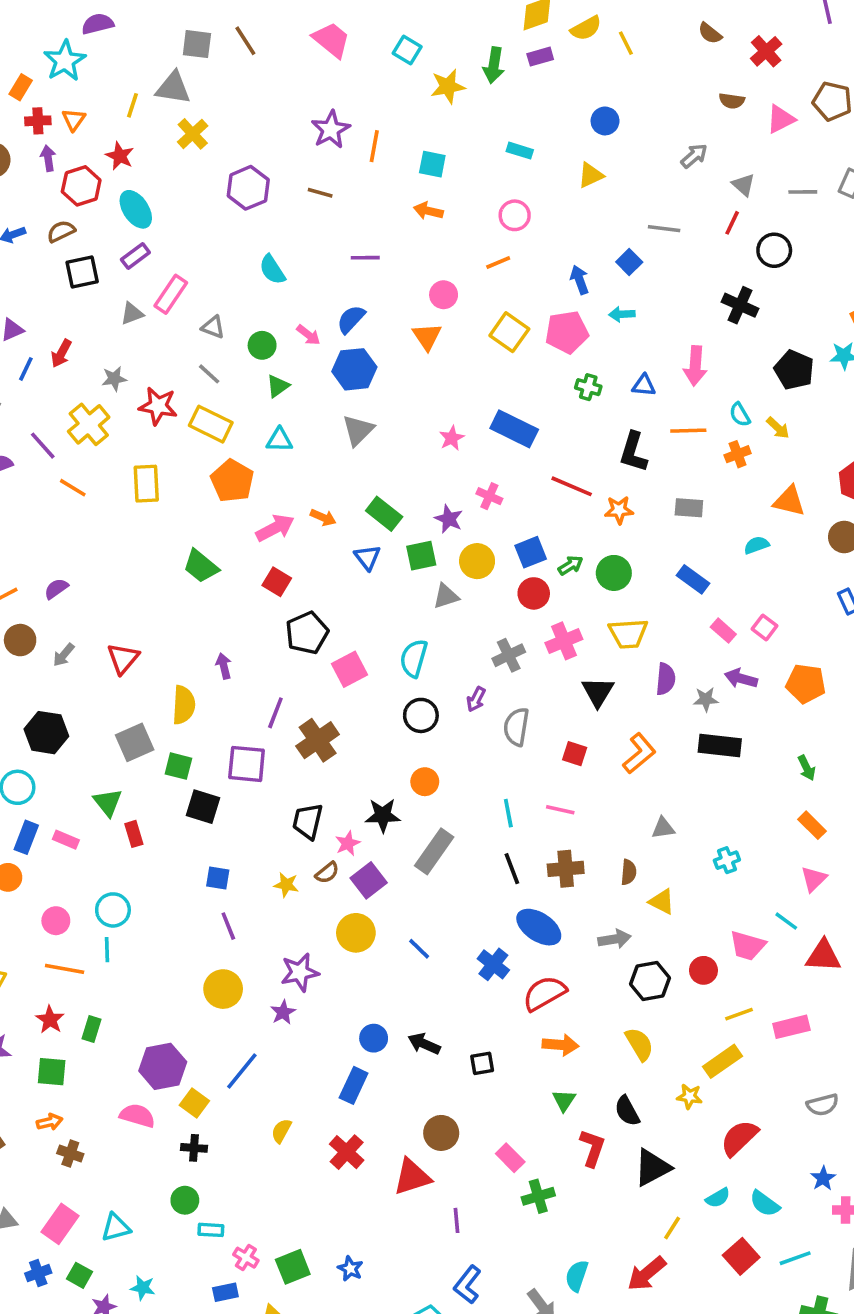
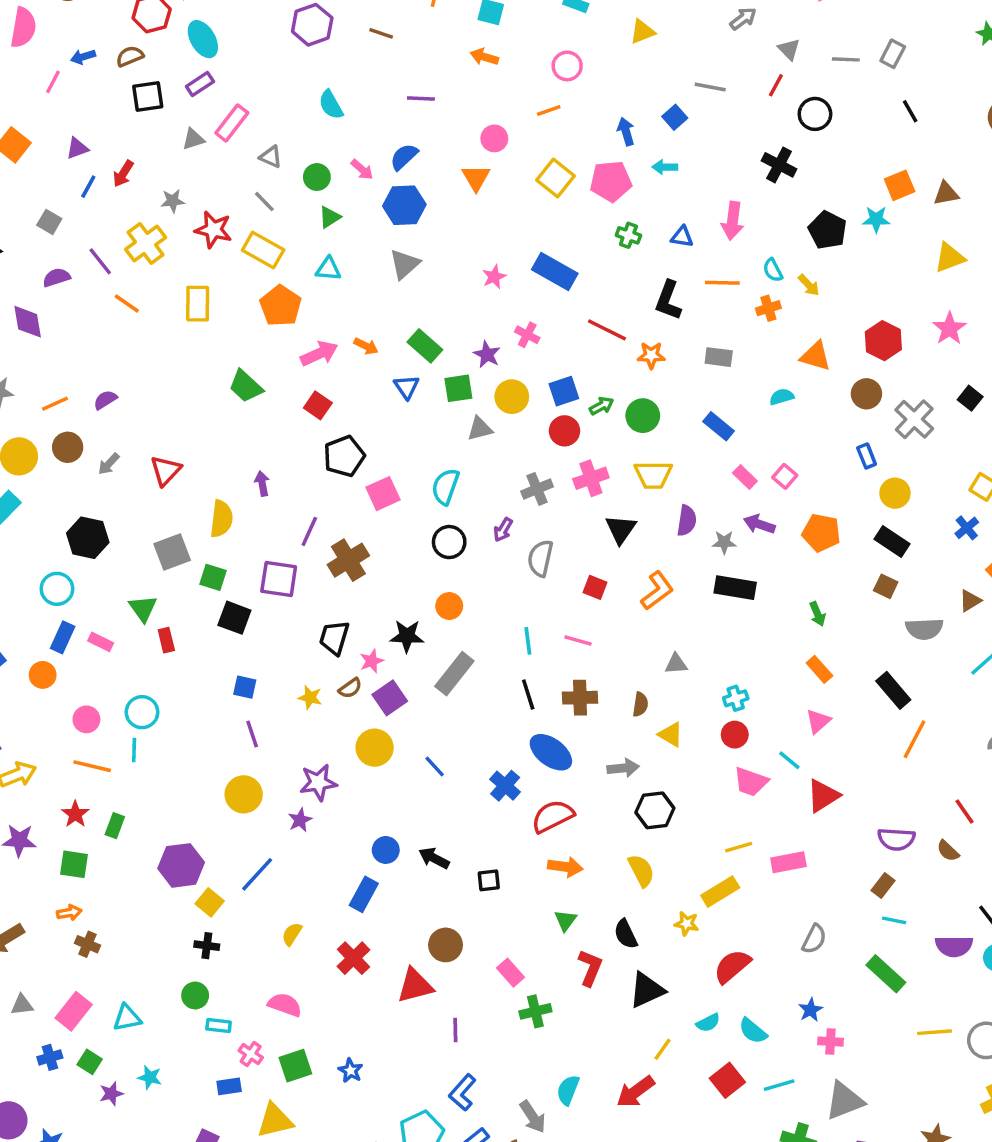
red triangle: (823, 956) -> (823, 796), turned -39
red circle: (703, 970) -> (735, 735), moved
gray semicircle: (823, 1105) -> (814, 939), turned -52
pink semicircle: (137, 1116) -> (285, 1005), moved

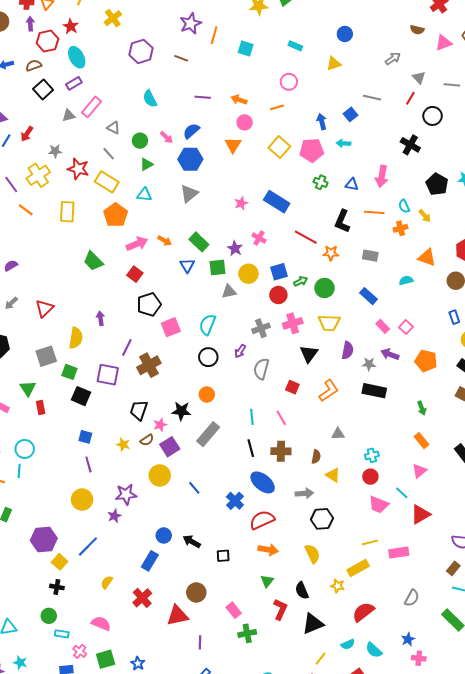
orange arrow: (484, 57) -> (239, 100), moved
black square: (148, 96) -> (43, 89), turned -36
pink line: (578, 641) -> (281, 418), turned 42

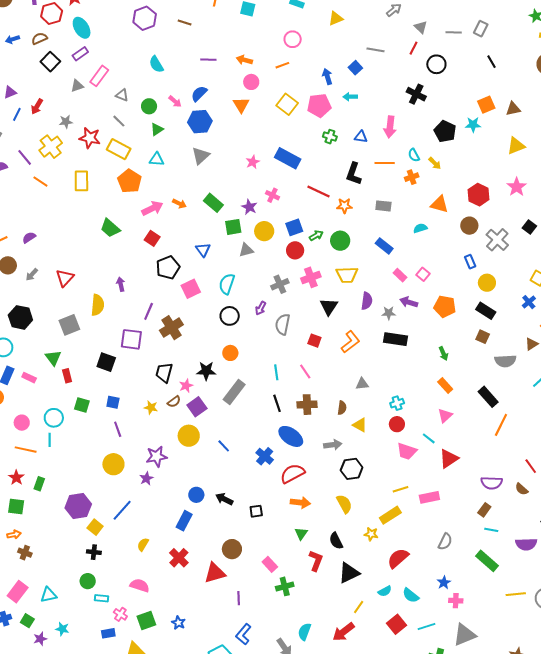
blue triangle: (187, 265) -> (203, 250), moved
green square: (69, 372) -> (82, 405), moved

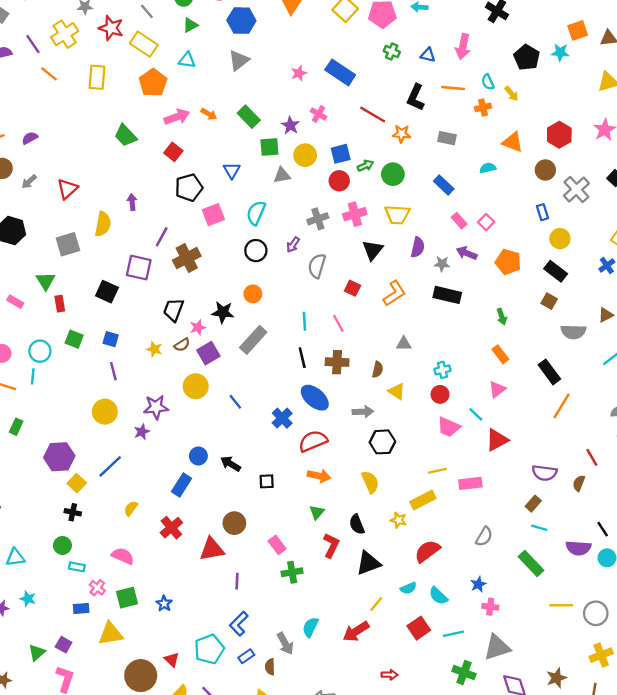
brown semicircle: (522, 489) -> (579, 483), turned 64

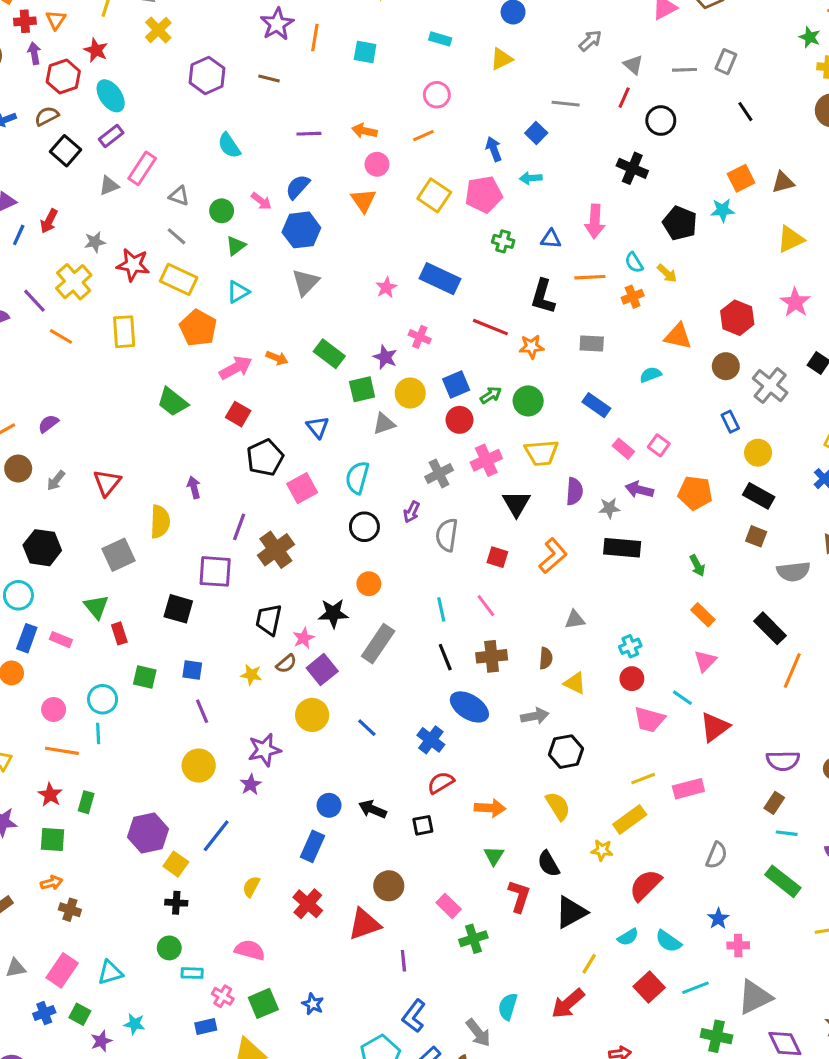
cyan triangle: (187, 60) -> (238, 292), turned -30
red semicircle: (313, 441) -> (441, 783), moved, size x0.7

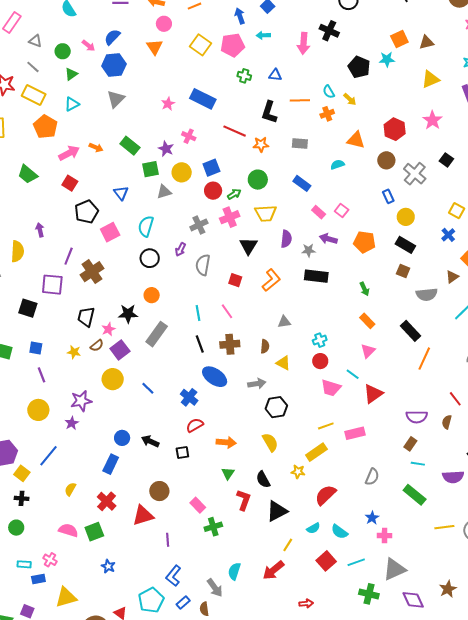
pink arrow: (595, 221) -> (303, 43), moved
green arrow: (491, 395) -> (234, 194), moved
cyan rectangle: (192, 973) -> (24, 564), moved
green square: (263, 1003) -> (94, 532), moved

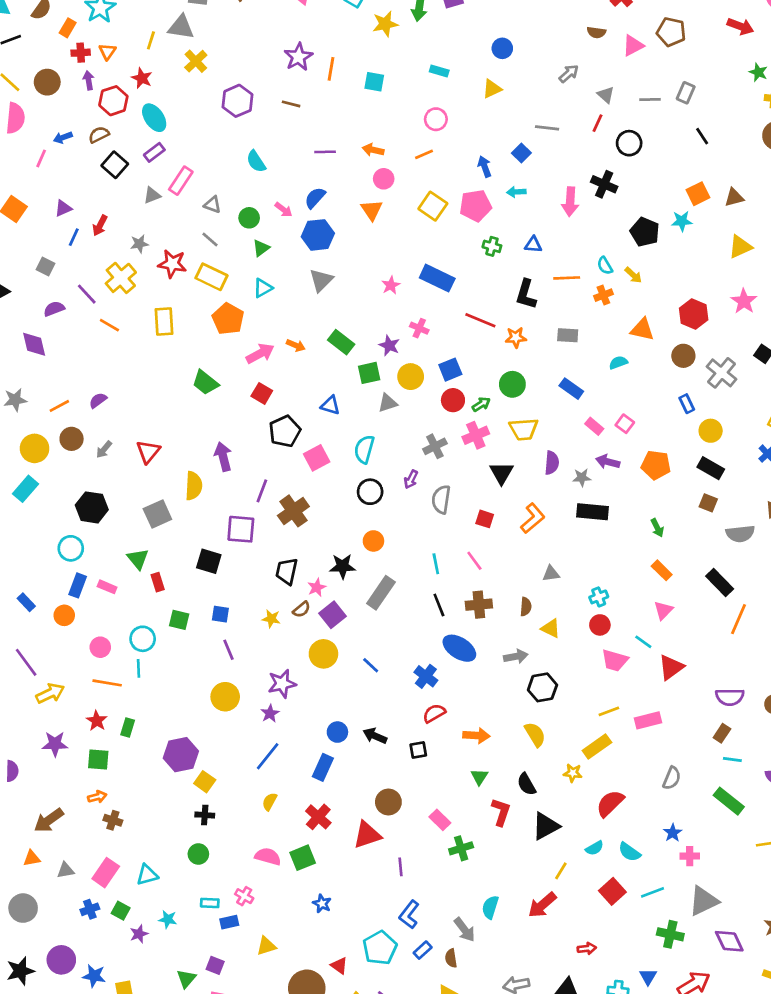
blue triangle: (121, 193) -> (330, 405), turned -35
purple arrow: (40, 230) -> (223, 457), size x1.5
blue line: (48, 456) -> (268, 756), moved
yellow triangle: (66, 597) -> (266, 946), size x0.7

